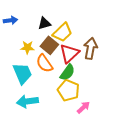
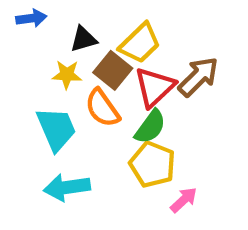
black triangle: (44, 23) -> (84, 39), moved
brown arrow: (90, 48) -> (198, 77), turned 35

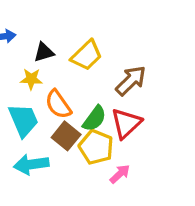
brown square: (113, 70) -> (66, 136), moved
red triangle: (155, 87) -> (126, 123), moved

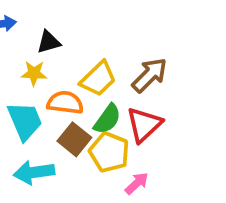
yellow trapezoid: (87, 55) -> (98, 79), moved
orange semicircle: (58, 104) -> (65, 103), turned 132

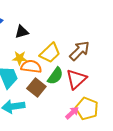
yellow star: (34, 73) -> (20, 58), moved
yellow pentagon: (109, 152) -> (87, 109), moved

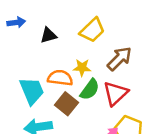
yellow trapezoid: (50, 53) -> (92, 30), moved
yellow star: (20, 58) -> (82, 68), moved

